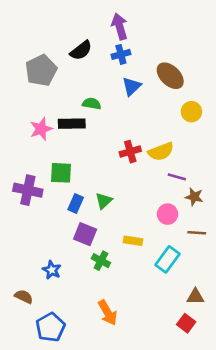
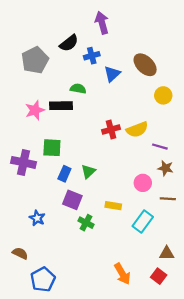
blue cross: (121, 54) -> (92, 56), moved
purple line: (177, 177) -> (160, 147), moved
blue star: (52, 270) -> (37, 218), moved
orange arrow: (108, 313) -> (122, 274), moved

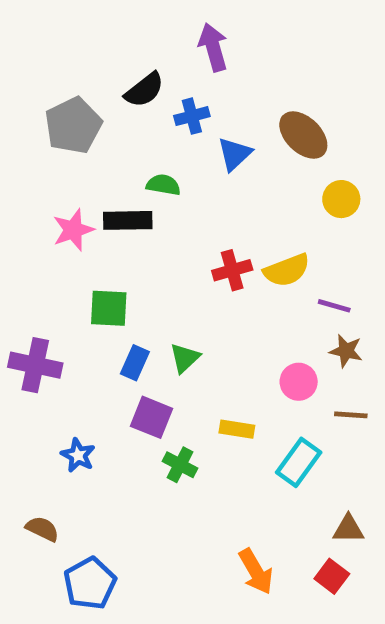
purple cross: (24, 162) -> (35, 365), moved

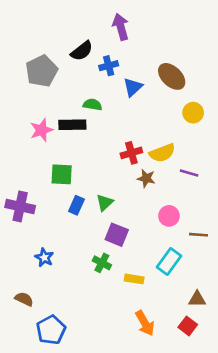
brown star: (346, 351) -> (146, 178), moved
purple square: (152, 417) -> (117, 235), moved
yellow rectangle: (237, 429) -> (134, 279), moved

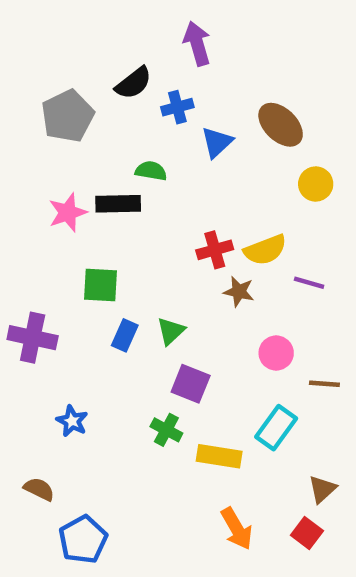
yellow rectangle: (134, 279) -> (219, 456), size x1.4
brown triangle: (197, 299) -> (322, 489), turned -42

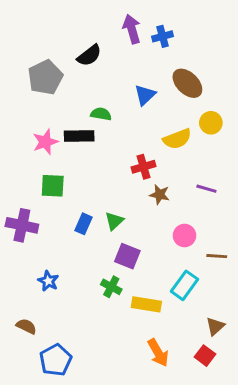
blue cross: (177, 107) -> (163, 36), moved
yellow semicircle: (265, 250) -> (177, 139), moved
green square: (101, 285) -> (53, 186), moved

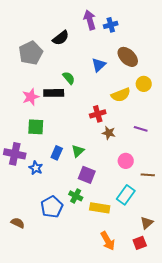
green semicircle: (101, 114) -> (69, 78), turned 40
blue star: (48, 281) -> (36, 168), moved
red square: (205, 356) -> (140, 243), turned 32
blue pentagon: (56, 360) -> (52, 207), moved

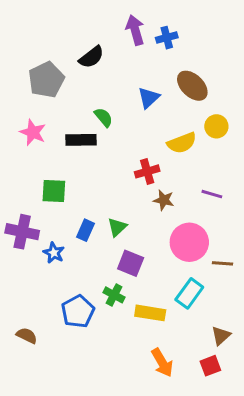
pink star: (31, 97) -> (33, 132), moved, turned -30
pink circle: (126, 161) -> (189, 242), size x1.6

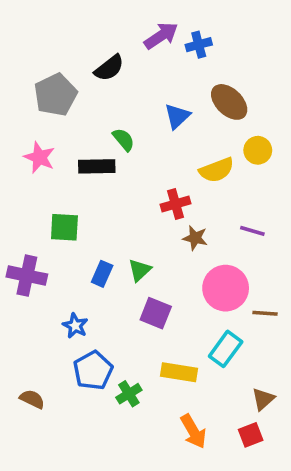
purple arrow: (135, 30) -> (161, 36), turned 72
blue star: (54, 253) -> (75, 326), moved
green cross: (114, 295) -> (129, 394), moved, turned 30

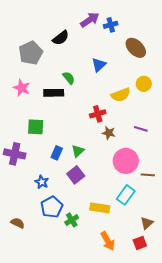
brown ellipse: (229, 102) -> (136, 48), moved
purple square: (156, 313) -> (76, 175), moved, turned 30

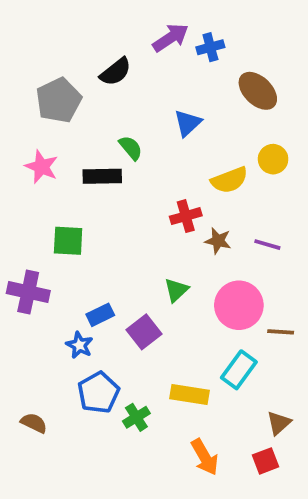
brown star: (109, 133) -> (218, 241), moved
green triangle: (78, 151) -> (176, 290), moved
blue rectangle: (57, 153) -> (100, 315), moved, turned 40

